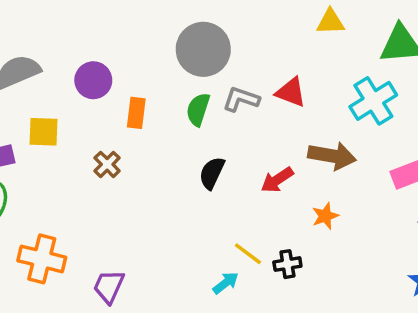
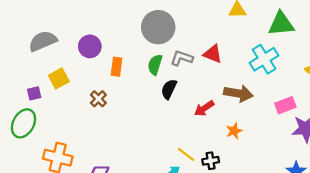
yellow square: (43, 132) -> (59, 78), turned -30
black semicircle: (212, 173) -> (169, 89), moved

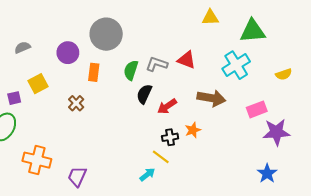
gray circle: (158, 27) -> (106, 34), moved
gray semicircle: (43, 41) -> (22, 47), size x0.6
red arrow: (204, 108) -> (167, 106), moved
orange star: (234, 131) -> (193, 130), moved
black cross: (211, 161) -> (170, 137), moved

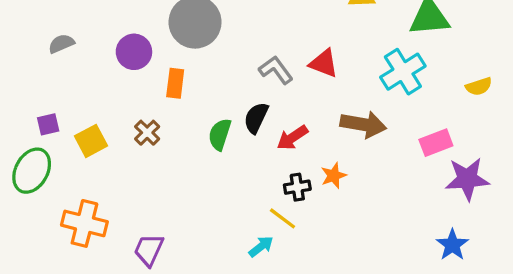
gray L-shape: (157, 64) -> (276, 70), turned 35
green semicircle: (131, 70) -> (220, 134), moved
yellow square: (38, 84) -> (91, 141), moved

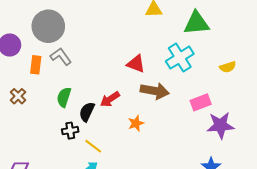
red triangle: (324, 63) -> (136, 64), moved
gray L-shape: (276, 70) -> (61, 56), moved
black semicircle: (256, 118) -> (87, 112), moved
black cross: (297, 187) -> (70, 131), moved
yellow line: (282, 218) -> (93, 146), moved

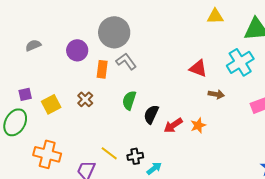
brown arrow: (155, 91) -> (216, 94), size x0.6
red arrow: (110, 99) -> (173, 125), moved
black cross: (70, 131) -> (135, 156), moved
yellow line: (93, 146) -> (109, 153), moved

